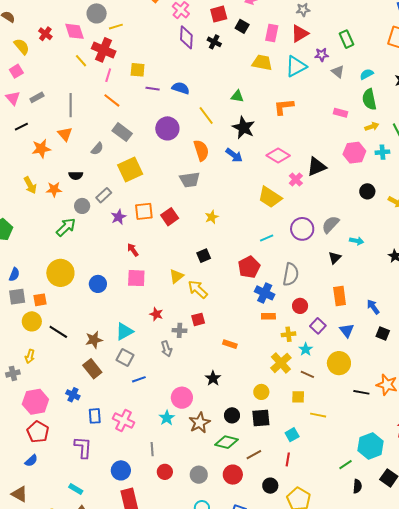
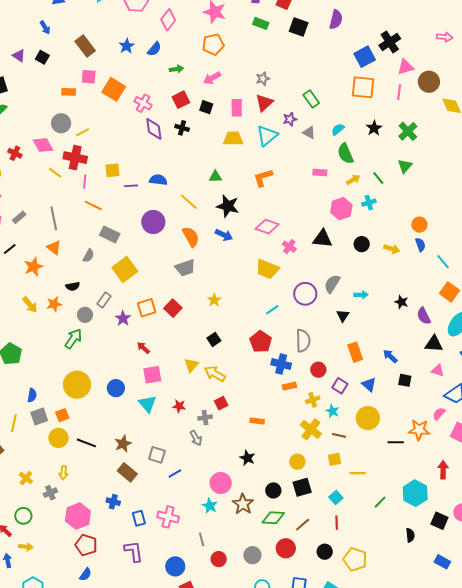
black triangle: (317, 167) -> (322, 239), moved, turned 40
cyan triangle: (124, 331) -> (147, 404), moved, turned -30
green line: (346, 465) -> (380, 502), moved

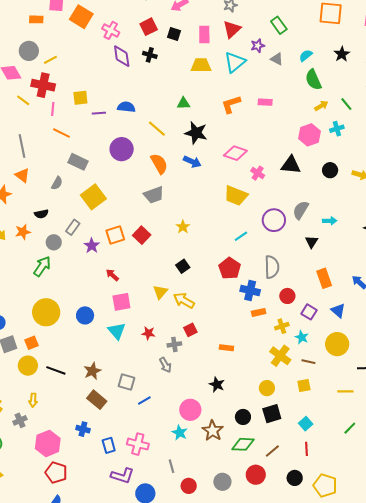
pink rectangle: (320, 172) -> (265, 102), moved
yellow line: (358, 473) -> (345, 391), moved
purple L-shape: (134, 551) -> (122, 476), moved, turned 115

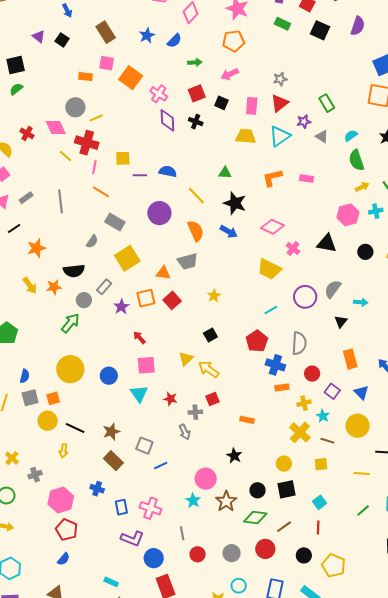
orange triangle: (22, 175) -> (163, 273), moved, turned -35
black semicircle: (41, 214) -> (74, 271), size x1.5
yellow arrow: (33, 400) -> (64, 451), moved

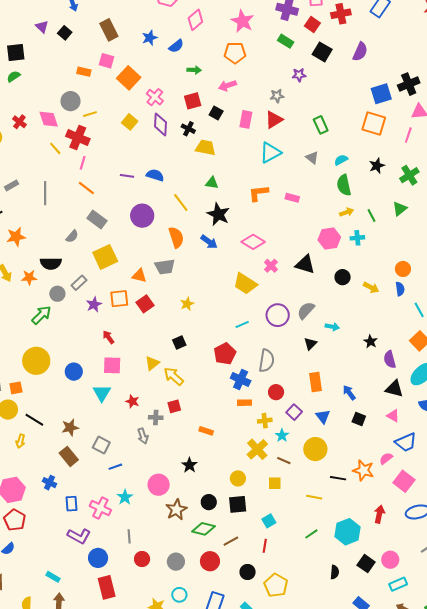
purple star: (304, 122) -> (299, 75), moved
yellow trapezoid: (246, 136) -> (205, 148), moved
yellow square: (123, 158) -> (130, 122), moved, turned 35
cyan star: (193, 500) -> (125, 497), moved

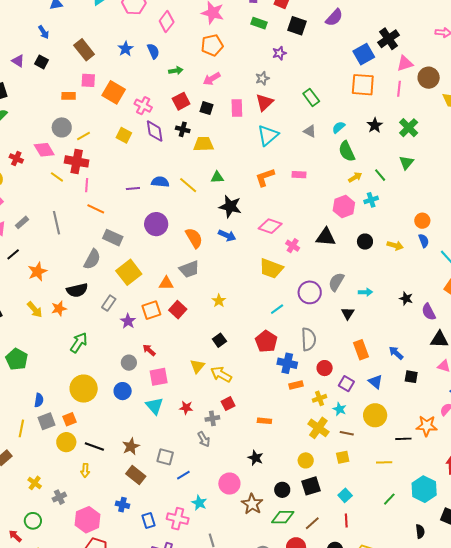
blue semicircle: (176, 46) -> (153, 51), turned -63
purple semicircle: (360, 52) -> (334, 18), turned 30
yellow line: (181, 202) -> (188, 185), moved
gray semicircle: (72, 236) -> (92, 259), size x1.5
gray circle: (57, 294) -> (129, 363), moved

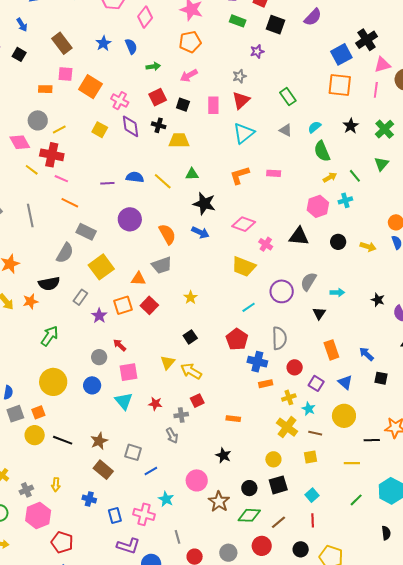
pink line: (87, 185) -> (61, 179), turned -72
yellow arrow: (85, 470) -> (56, 485), moved
pink hexagon: (87, 520) -> (38, 515), moved

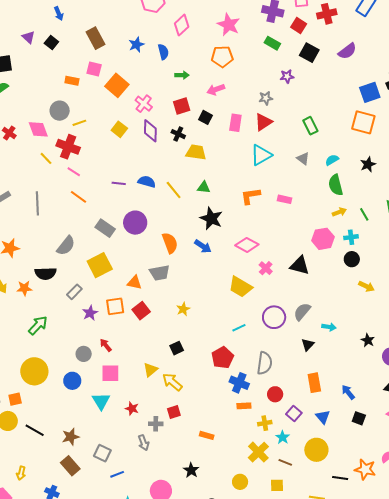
gray rectangle: (86, 232) -> (105, 228), moved
black circle: (338, 242) -> (352, 259), moved

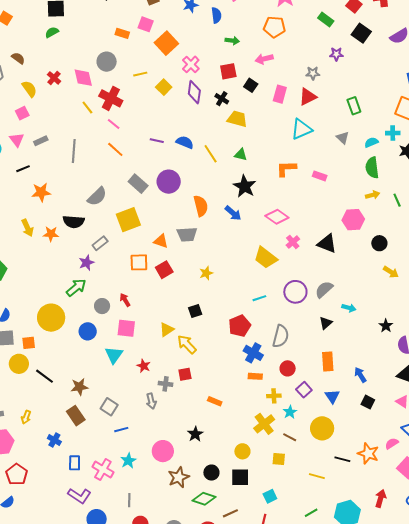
yellow line: (79, 123) -> (140, 74), moved
cyan cross: (351, 237) -> (393, 133), moved
purple star: (90, 313) -> (86, 263), moved
green arrow: (38, 325) -> (76, 288), moved

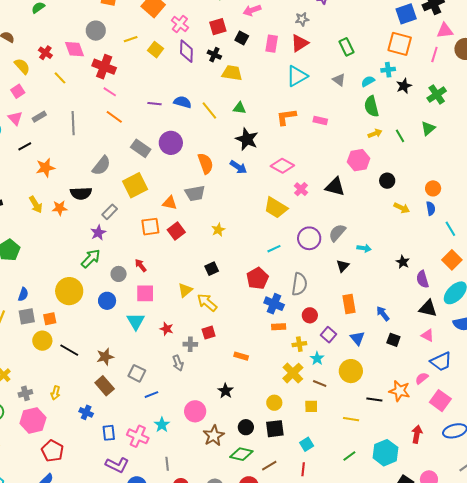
yellow line: (87, 107) -> (60, 78), moved

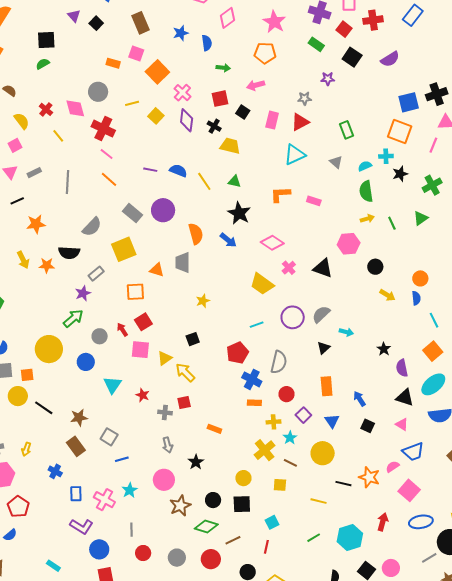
gray trapezoid: (195, 193) -> (183, 263), turned 95
red square: (176, 231) -> (143, 322), moved
pink square: (145, 293) -> (140, 350), moved
gray arrow: (178, 363) -> (168, 445), moved

